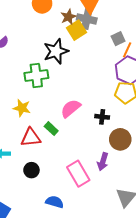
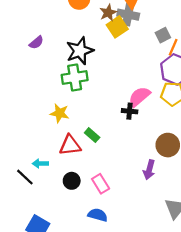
black star: (56, 51) -> (80, 51), moved
pink semicircle: (71, 108) -> (139, 97), moved
black cross: (102, 117) -> (130, 111), moved
pink rectangle: (78, 174) -> (101, 184), moved, size x0.7

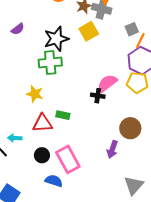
yellow square: (117, 27) -> (89, 31), moved
green rectangle: (92, 135) -> (63, 115), turned -32
pink rectangle: (101, 184) -> (68, 159), size x1.5
blue semicircle: (98, 215) -> (54, 181), moved

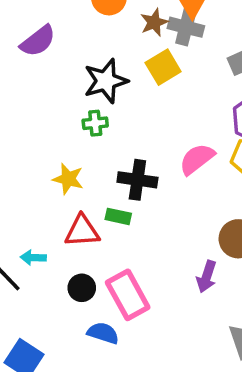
purple semicircle: (18, 29) -> (38, 41), moved, size x1.5
green cross: (50, 63) -> (95, 123), size x0.6
black cross: (98, 96) -> (137, 180), moved, size x1.5

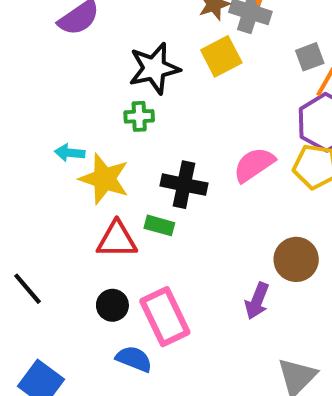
yellow star: (68, 179) -> (104, 179), size x1.4
cyan arrow: (33, 258) -> (70, 153), moved

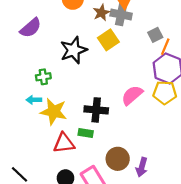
green cross: (139, 116) -> (43, 77), moved
brown circle: (296, 259) -> (118, 159), moved

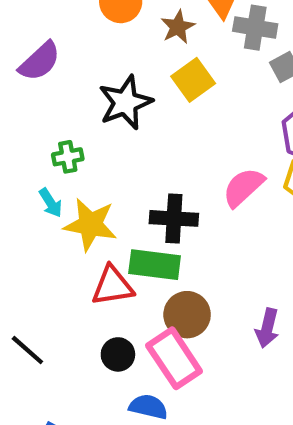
gray cross: (121, 15) -> (255, 28), moved
cyan arrow: (34, 100) -> (51, 203), turned -120
green rectangle: (86, 133) -> (155, 265), size x1.6
brown circle: (118, 159) -> (187, 315), moved

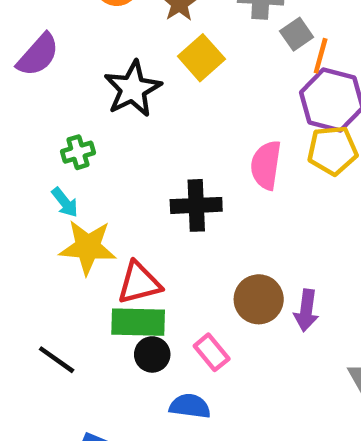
pink semicircle: (243, 187) -> (266, 165), turned -33
yellow star: (90, 225) -> (88, 247), moved
green rectangle: (155, 265) -> (138, 322), moved
brown circle: (187, 315) -> (259, 299), moved
pink rectangle: (174, 358) -> (212, 352), size x0.6

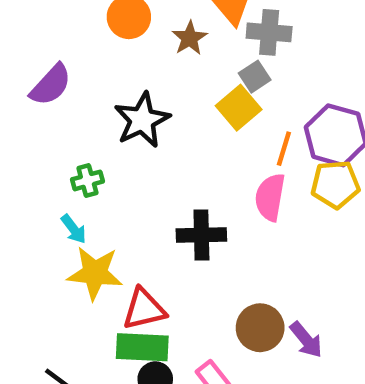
gray square: (297, 34) -> (255, 77), moved
orange line: (321, 56) -> (284, 149), moved
yellow square: (201, 58) -> (239, 108), moved
purple arrow: (306, 310) -> (306, 340), turned -48

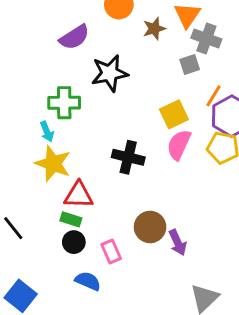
purple semicircle: (51, 85) -> (74, 37), moved
yellow square: (239, 108) -> (174, 114), moved
orange line: (284, 149) -> (214, 96), moved
green cross: (87, 180) -> (64, 103), size x1.5
green rectangle: (142, 347) -> (71, 219), size x0.6

